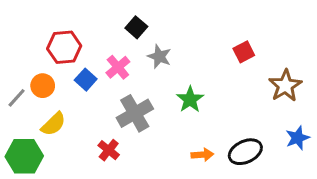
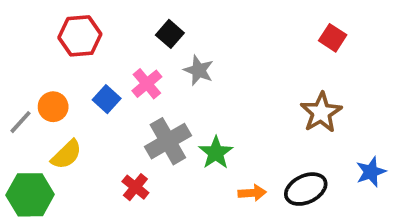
red hexagon: (64, 47) -> (80, 36), moved
red square: (244, 52) -> (333, 38), moved, turned -30
brown star: (285, 86) -> (321, 112), moved
green star: (190, 99) -> (216, 153), moved

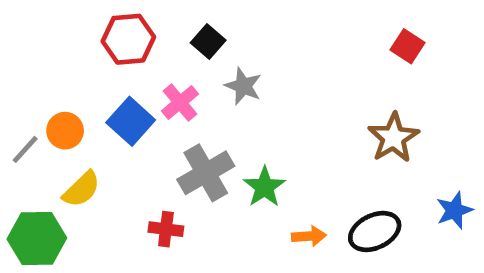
red hexagon: (80, 36) -> (128, 39), moved
blue square: (107, 99) -> (131, 121), size x1.4
red cross: (135, 187) -> (166, 229), turned -32

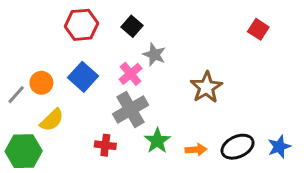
pink cross: (180, 102) -> (131, 74), moved
brown star: (393, 138) -> (206, 87), moved
green star: (264, 187) -> (157, 141), moved
blue star: (454, 210) -> (279, 147), moved

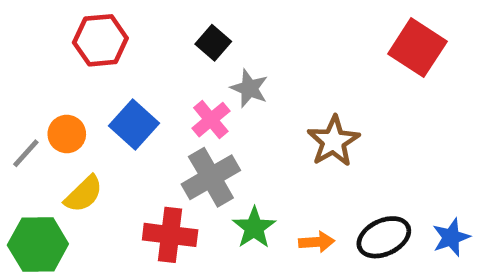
red hexagon: (82, 25) -> (100, 40), moved
red square: (258, 29) -> (417, 48), size x1.6
red cross: (105, 145) -> (170, 235), size x1.5

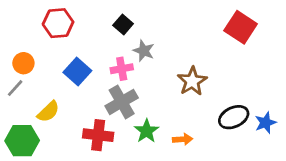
pink cross: (211, 120) -> (122, 69), turned 30
orange circle: (67, 134) -> (23, 63), moved
black ellipse: (384, 237) -> (234, 117), moved
blue star: (451, 237) -> (265, 123), moved

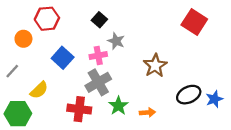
orange circle: (23, 63) -> (23, 39), moved

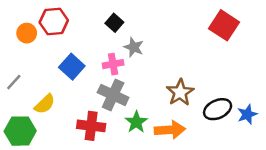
orange circle: (23, 39) -> (27, 33), moved
brown star: (155, 66) -> (180, 92), moved
gray cross: (98, 82) -> (113, 95), turned -35
orange arrow: (147, 112) -> (170, 130), size x1.6

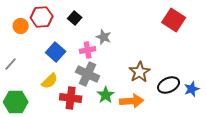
black square: (114, 23) -> (75, 18), moved
yellow semicircle: (45, 104) -> (50, 81), moved

